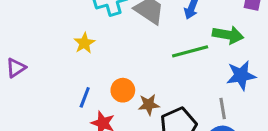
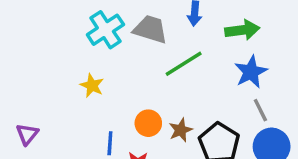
green line: (190, 51) -> (184, 64), moved
blue star: (241, 75) -> (251, 72), moved

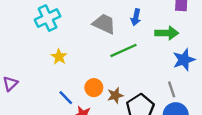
cyan cross: (105, 30) -> (48, 18), moved
blue star: (251, 72) -> (184, 60), moved
blue line: (110, 143) -> (66, 98), turned -56

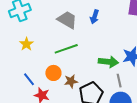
green arrow: (167, 33) -> (108, 62), moved
green line: (124, 50) -> (66, 49), moved

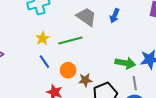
green line: (66, 49) -> (70, 40), moved
blue line: (29, 79) -> (44, 62), moved

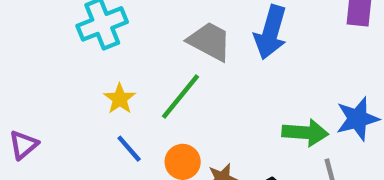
blue arrow: (115, 16) -> (271, 32), size x1.6
green line: (70, 40) -> (181, 97), turned -30

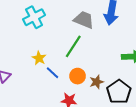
yellow star: (120, 99) -> (39, 58), moved

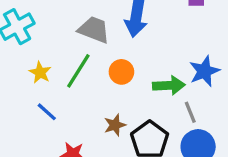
yellow star: (39, 58) -> (40, 73), moved
orange circle: (78, 76) -> (121, 72), moved

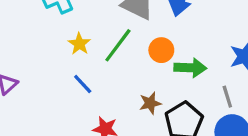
green arrow: (169, 85) -> (190, 68), moved

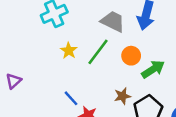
green arrow: (190, 68) -> (153, 69), turned -35
blue line: (83, 84) -> (71, 98), moved

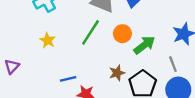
yellow star: (69, 51) -> (48, 40), moved
blue line: (71, 98) -> (68, 79), turned -56

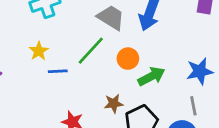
gray line: (173, 64) -> (193, 106), moved
blue line: (68, 79) -> (58, 71), moved

